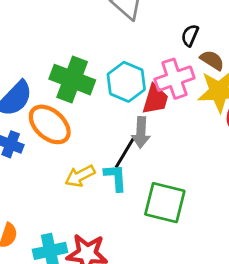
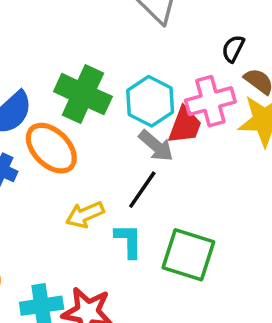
gray arrow: (141, 132) -> (156, 146), moved, turned -56
cyan L-shape: (116, 177) -> (129, 241), moved

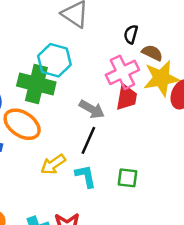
cyan hexagon: (150, 101) -> (54, 60), moved
red trapezoid: (185, 125) -> (127, 97), moved
green square: (188, 255) -> (128, 178), size x0.6

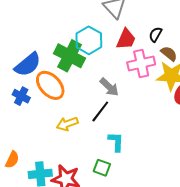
red trapezoid: (127, 97) -> (126, 39), moved
cyan L-shape: (86, 176) -> (116, 142), moved
green square: (128, 178) -> (102, 168), moved

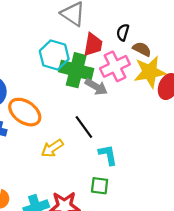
green cross: (70, 56) -> (76, 70), moved
gray arrow: (109, 87) -> (96, 87), moved
black line: (100, 111) -> (84, 127), turned -60

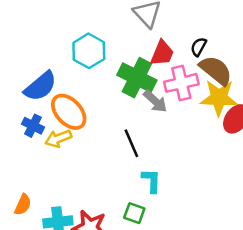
brown semicircle: (142, 49) -> (216, 70), size x1.6
cyan hexagon: (54, 55) -> (89, 51), moved
yellow arrow: (52, 148) -> (58, 138), moved

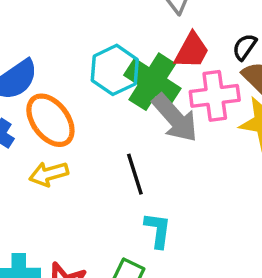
cyan hexagon: (89, 51) -> (115, 70), moved
gray arrow: (155, 101) -> (175, 118), size x1.4
yellow arrow: (58, 138) -> (49, 174), moved

